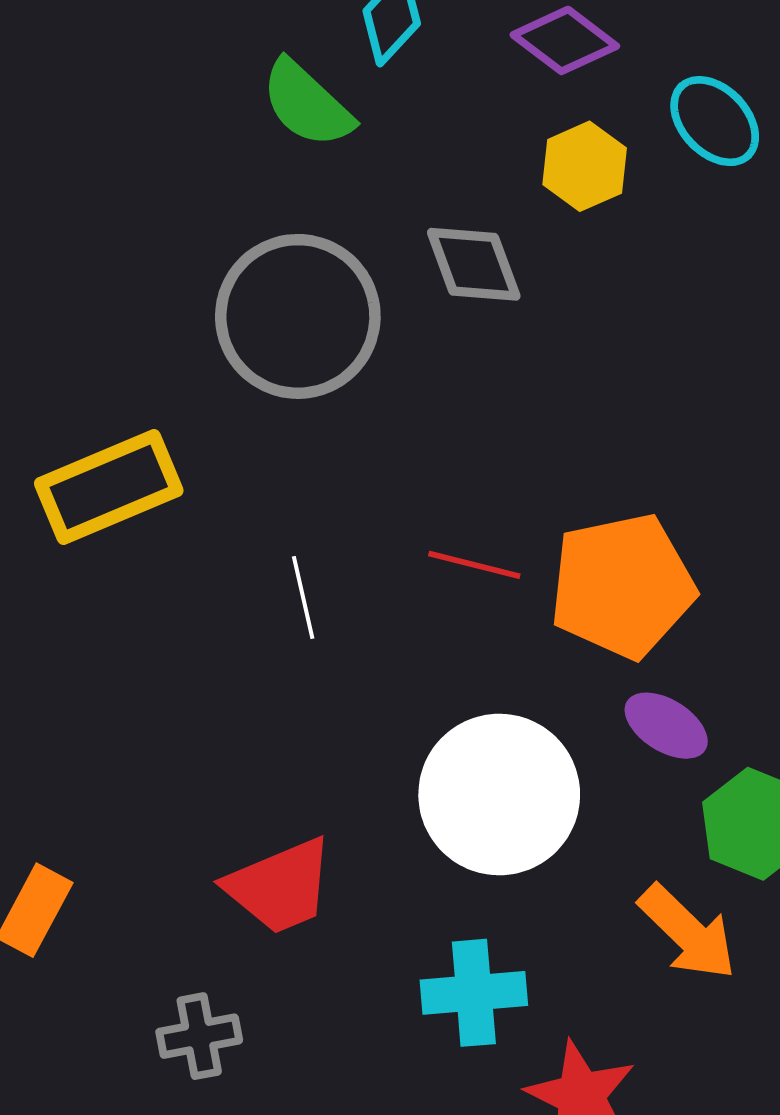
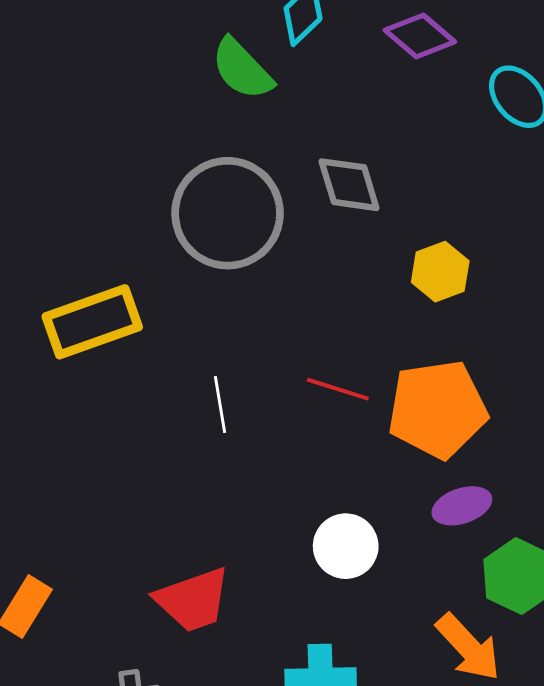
yellow hexagon: (585, 166) -> (440, 272), moved
purple ellipse: (666, 726) -> (462, 506), turned -54
white circle: (499, 795) -> (346, 546), size x0.6

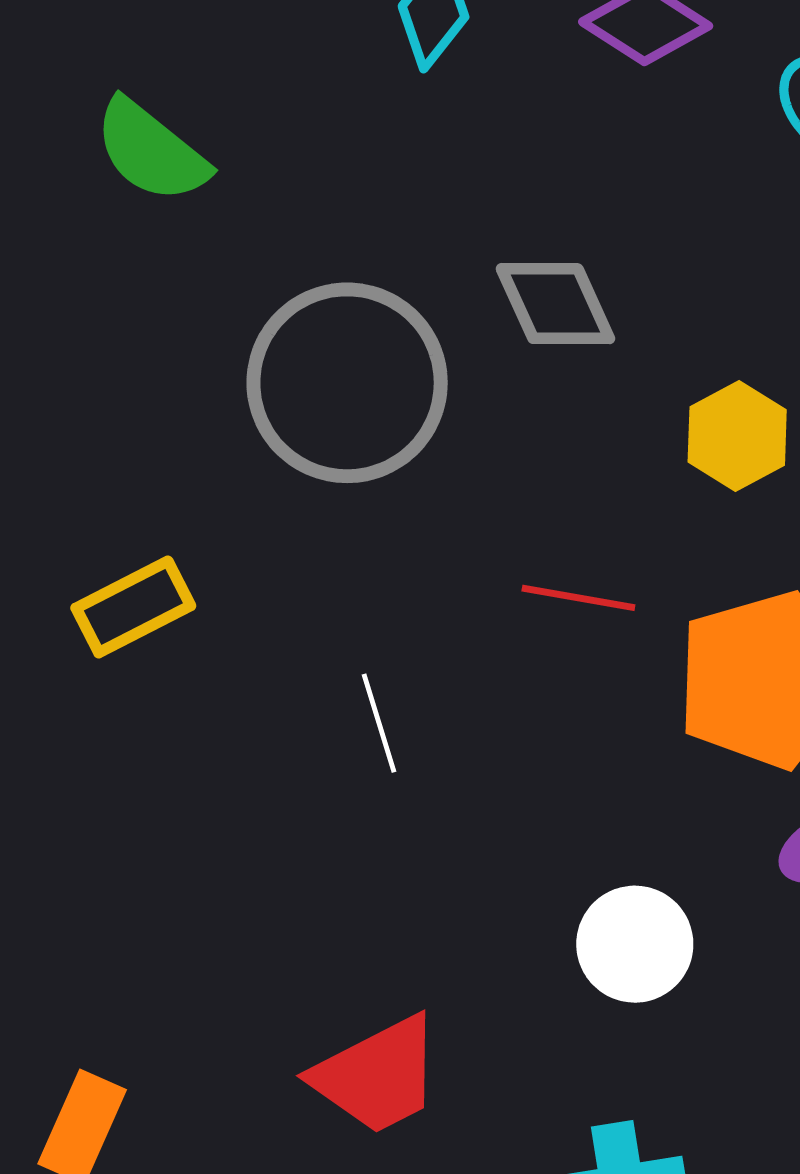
green semicircle: (242, 69) -> (151, 151), moved
yellow rectangle: (92, 322) -> (133, 607), size x0.7
red line: (338, 389) -> (578, 598), moved

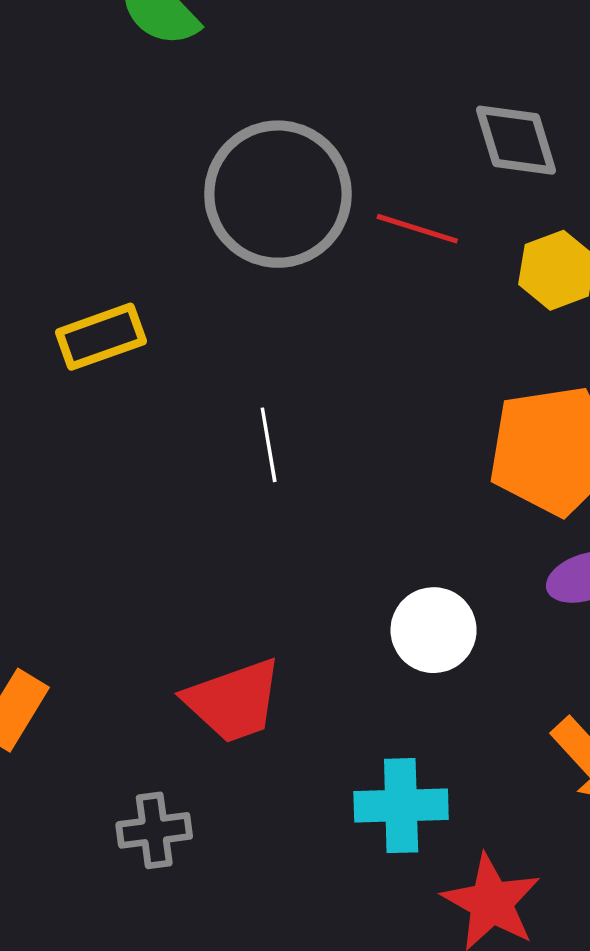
gray diamond: (555, 304) -> (516, 140), moved
red line: (578, 598) -> (417, 229), moved

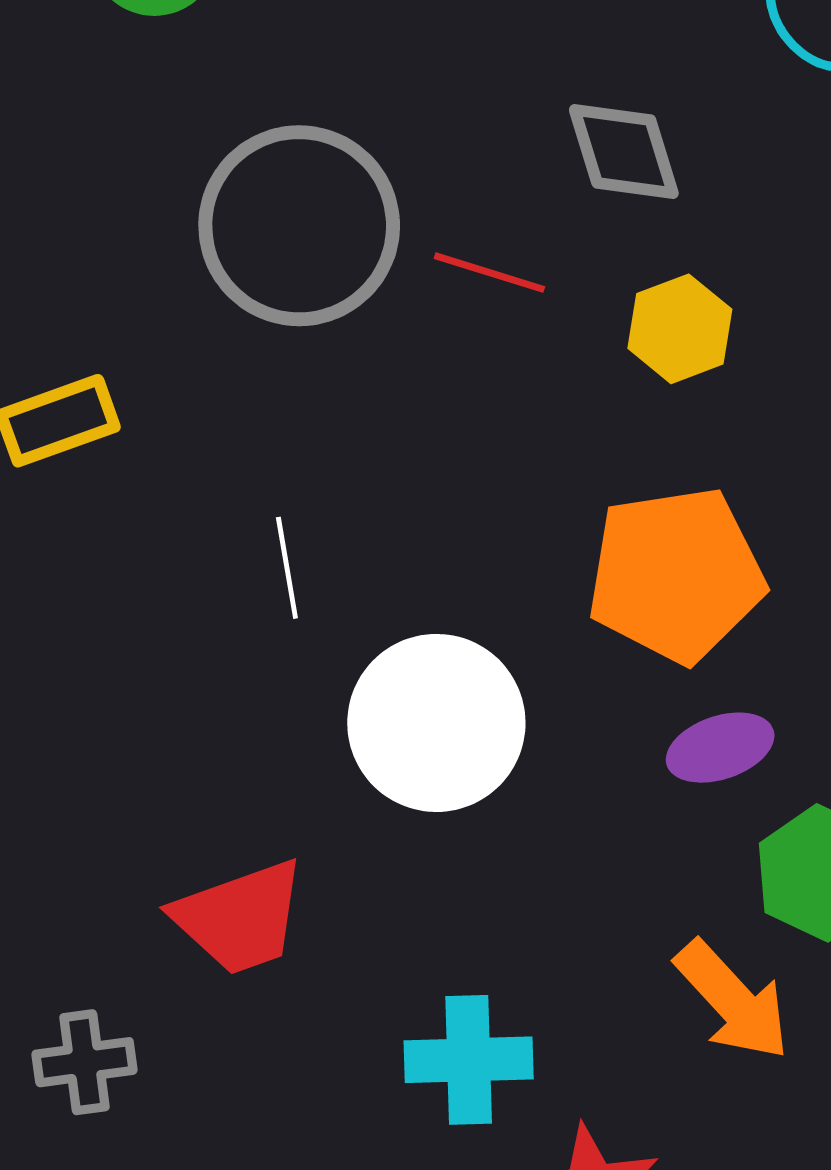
white circle: (434, 630) -> (436, 723), moved, size x1.5
gray cross: (154, 830) -> (85, 1062), moved

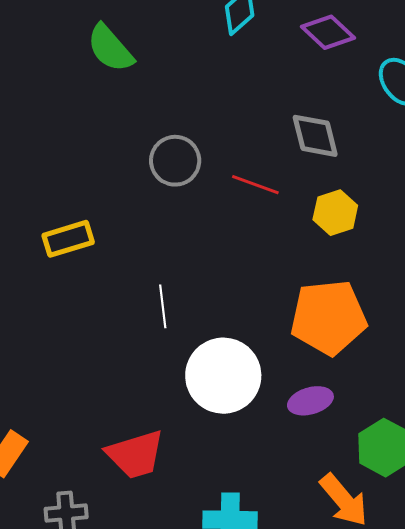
gray circle: (299, 226) -> (175, 161), size x0.6
purple ellipse: (720, 748) -> (310, 401), moved

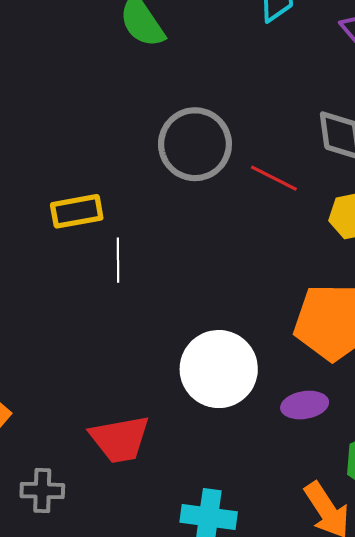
gray circle: (175, 161) -> (195, 144), size x1.4
white line: (163, 306) -> (118, 260), moved

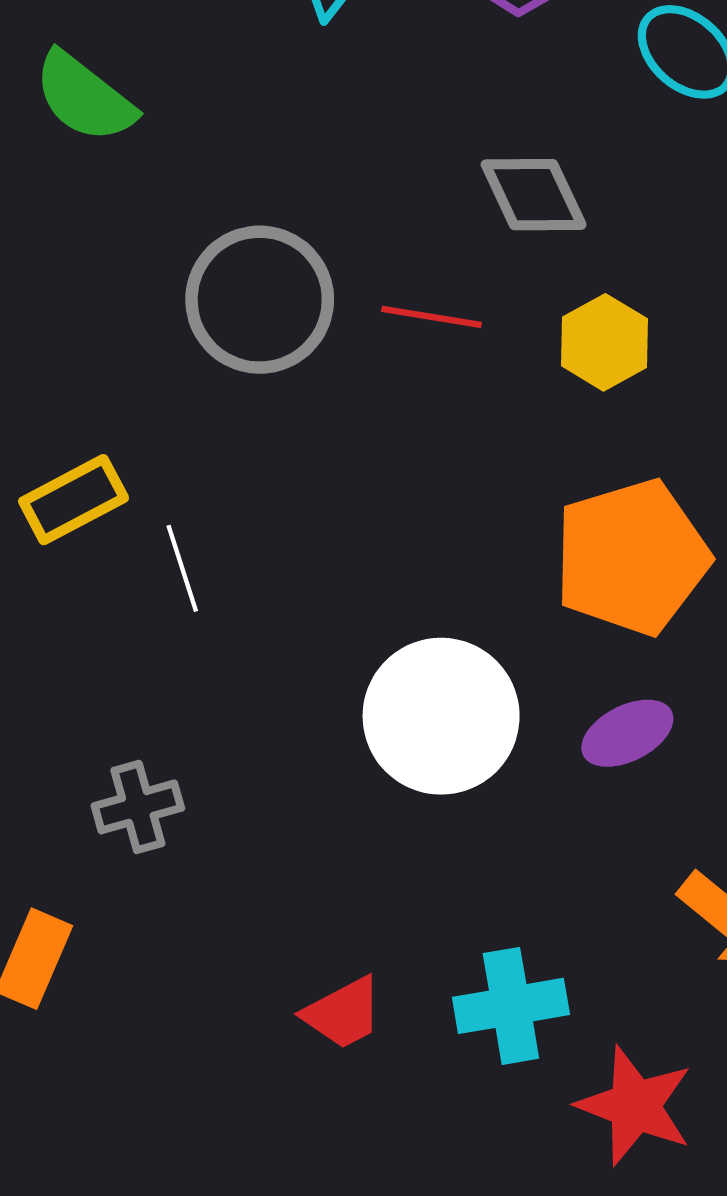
red trapezoid: (120, 439) -> (343, 1013), moved, size x0.7
gray cross: (42, 491) -> (138, 807), moved

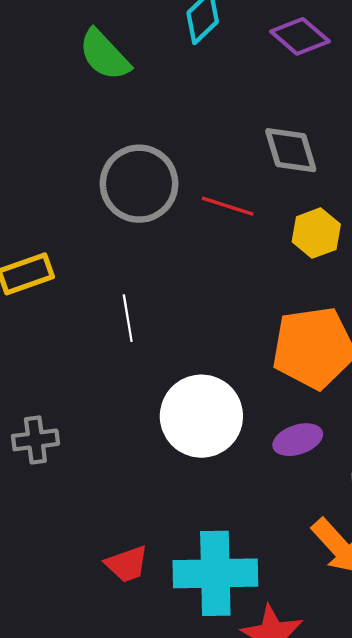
green semicircle: (84, 97) -> (104, 55), moved
white line: (182, 568) -> (128, 318), moved
cyan cross: (511, 1006) -> (215, 573), size x1.4

